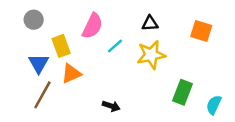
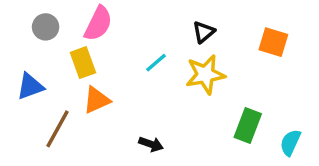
black triangle: (150, 23) -> (204, 32), turned -36
pink semicircle: (92, 26) -> (98, 24), moved
blue triangle: (39, 64) -> (30, 86), moved, turned 40

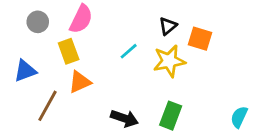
orange square: (273, 42) -> (200, 39), moved
green rectangle: (248, 125) -> (171, 116), moved
black arrow: (151, 144) -> (124, 118), size x1.4

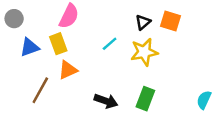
gray circle: (38, 22) -> (14, 19), moved
orange square: (200, 39) -> (170, 21), moved
blue triangle: (25, 71) -> (30, 47), moved

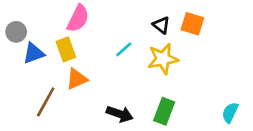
gray circle: (14, 19) -> (16, 32), moved
black triangle: (143, 22) -> (161, 25), turned -42

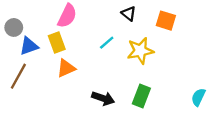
black triangle: (161, 25) -> (129, 14), moved
brown line: (46, 102) -> (18, 76), moved

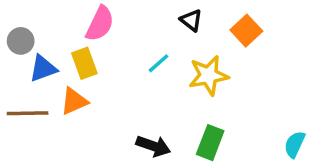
orange square: (166, 21) -> (246, 31), turned 30
orange triangle: (66, 68) -> (74, 101), moved
brown line: (18, 76) -> (28, 113), turned 60

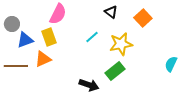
green rectangle: (210, 143) -> (115, 71), moved, turned 30
cyan semicircle: (295, 144) -> (171, 64), moved

